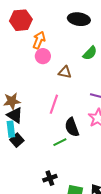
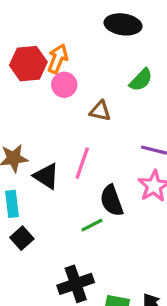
red hexagon: (21, 20) -> (28, 64), moved
black triangle: (15, 115) -> (46, 176), moved
black square: (17, 140) -> (22, 238), moved
black cross: (50, 178) -> (76, 284), size x1.5

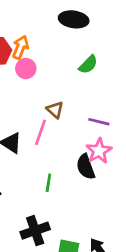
brown triangle: (100, 111) -> (55, 110), moved, turned 30
black semicircle: (112, 201) -> (86, 167), moved
green line: (92, 225) -> (48, 183), turned -54

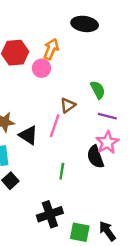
orange arrow: (21, 47) -> (51, 49), moved
green semicircle: (88, 65) -> (98, 90), moved, turned -72
brown triangle: (55, 110) -> (68, 105), turned 42

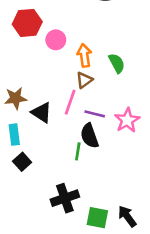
orange arrow: (51, 49) -> (84, 55), moved, turned -30
purple line: (107, 116) -> (95, 114), moved
black semicircle: (95, 157) -> (90, 136), moved

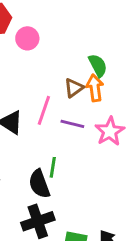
orange arrow: (84, 55) -> (95, 88), moved
brown triangle: (84, 80) -> (74, 88), moved
black semicircle: (90, 136) -> (39, 184), moved

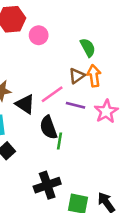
green semicircle: (98, 65) -> (88, 48), moved
pink line: (44, 110) -> (52, 94), turned 35
black semicircle: (39, 184) -> (48, 127), moved

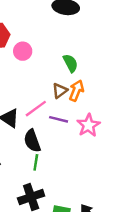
orange arrow: (94, 76) -> (76, 91), turned 30
green line: (60, 141) -> (36, 162), moved

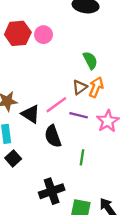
pink circle: (23, 51) -> (43, 35), moved
green line: (36, 162) -> (82, 157), moved

